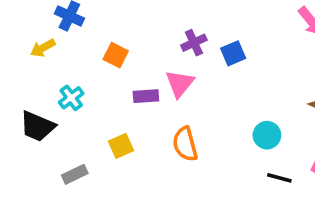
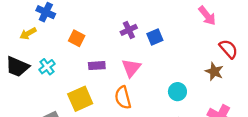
pink triangle: (180, 84) -> (131, 68), moved
black trapezoid: (37, 126) -> (17, 67), moved
yellow square: (121, 146) -> (80, 99), size x1.5

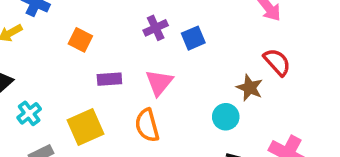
red semicircle: (228, 49) -> (277, 62), moved
cyan cross: (47, 67) -> (29, 113), moved
brown star: (214, 71) -> (250, 88), moved

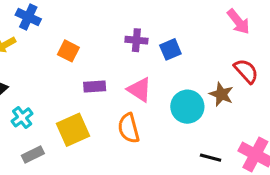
purple cross: (156, 28) -> (136, 40), turned 30
pink triangle: (159, 83) -> (139, 90), turned -36
cyan circle: (226, 117) -> (187, 107), moved, size x1.4

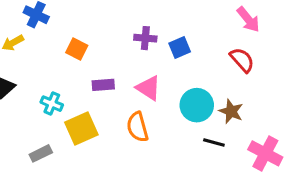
red semicircle: (246, 71) -> (242, 60), moved
brown star: (221, 94) -> (231, 111), moved
cyan cross: (22, 117) -> (52, 104), moved, turned -30
black line: (211, 158) -> (214, 143), moved

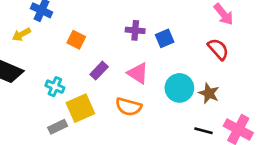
purple rectangle: (103, 85) -> (99, 71), turned -42
orange semicircle: (138, 127) -> (129, 107), turned -60
black line: (214, 143) -> (203, 131), moved
gray rectangle: (41, 153) -> (58, 127), moved

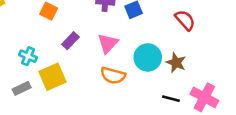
pink triangle: (138, 73) -> (108, 43), turned 40
orange semicircle: (129, 107) -> (113, 75), moved
gray rectangle: (58, 127) -> (22, 88), moved

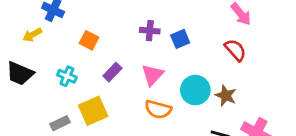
cyan cross: (28, 56) -> (67, 76), moved

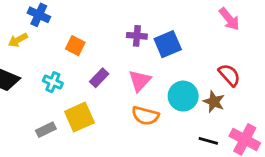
blue square: (180, 39) -> (168, 44), size x1.4
red semicircle: (235, 50) -> (229, 75), moved

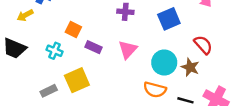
blue square: (168, 44) -> (169, 19), moved
orange square: (75, 46) -> (73, 29), moved
purple rectangle: (99, 78) -> (93, 47), turned 70
orange semicircle: (145, 116) -> (155, 90), moved

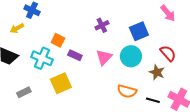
purple cross: (125, 12) -> (102, 25), turned -32
cyan cross: (55, 51) -> (42, 58), size x1.5
cyan circle: (164, 63) -> (131, 56), moved
gray rectangle: (49, 91) -> (24, 92), moved

